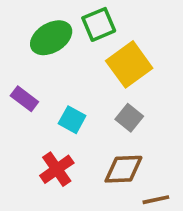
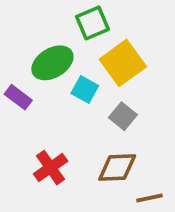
green ellipse: (51, 38) -> (52, 63), moved
cyan square: (72, 120) -> (85, 90), moved

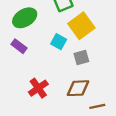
green ellipse: (52, 63) -> (25, 18), moved
gray square: (123, 116) -> (81, 58), turned 35

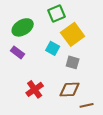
gray square: (81, 58) -> (73, 62), turned 32

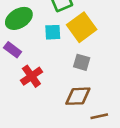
cyan square: (53, 48) -> (53, 32), moved, turned -32
red cross: (35, 89) -> (31, 76), moved

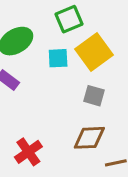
red cross: (31, 76) -> (28, 152), moved

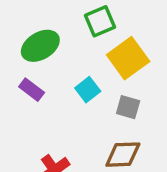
cyan square: (58, 58) -> (88, 90), moved, turned -35

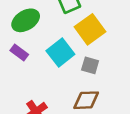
cyan square: (88, 90) -> (60, 53), size x1.5

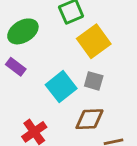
cyan square: (60, 53) -> (61, 87), moved

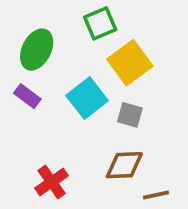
green ellipse: (23, 31) -> (37, 50), turned -32
cyan square: (61, 87) -> (87, 98), moved

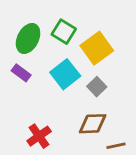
green square: (100, 23) -> (64, 32), moved, turned -35
gray square: (130, 115) -> (97, 87), turned 30

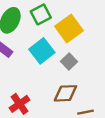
green square: (64, 32) -> (41, 14), turned 30

